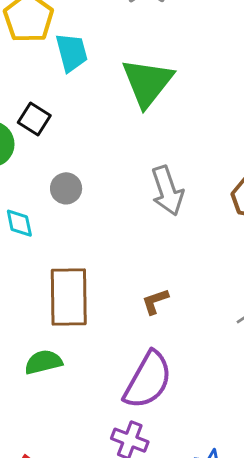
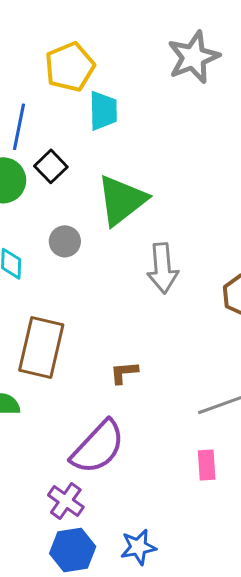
green triangle: (147, 82) -> (122, 200), moved

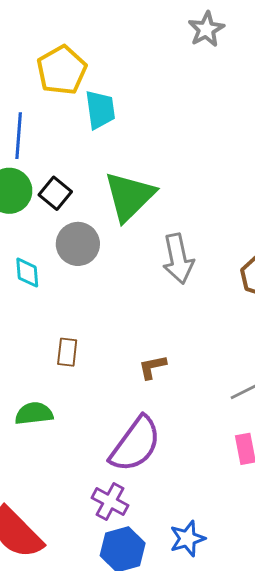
gray star: (194, 57) -> (206, 29), moved, size x0.7
black square: (51, 166) -> (55, 193), moved
gray circle: (65, 241) -> (78, 244), size x1.4
brown rectangle: (41, 347) -> (67, 352), size x0.5

